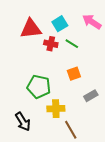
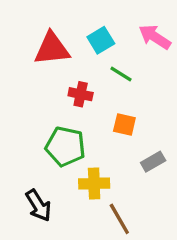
red cross: (51, 44) -> (81, 94), moved
orange square: (74, 74) -> (124, 125), turned 32

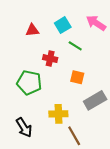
red triangle: (52, 49) -> (32, 30), size x0.6
green pentagon: (65, 146) -> (29, 83), moved
gray rectangle: (153, 162) -> (95, 100), size x1.5

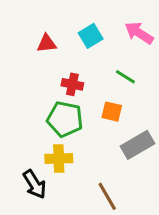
green line: (75, 46) -> (125, 77), moved
green pentagon: (29, 83) -> (65, 119), moved
yellow cross: (58, 114) -> (59, 159), moved

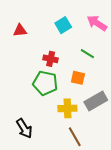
red triangle: (47, 43) -> (20, 30), moved
yellow cross: (59, 159) -> (67, 108), moved

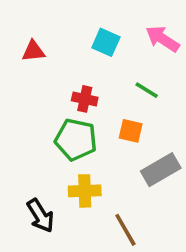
cyan square: (63, 25) -> (106, 42), turned -35
yellow cross: (67, 108) -> (85, 191), moved

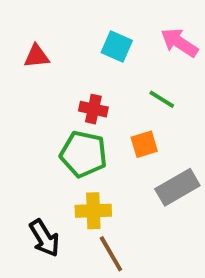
orange square: (131, 131) -> (144, 144), turned -30
brown line: (125, 230) -> (111, 254), moved

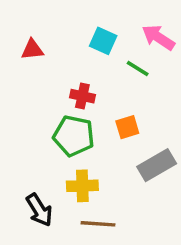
green line: (162, 99) -> (138, 68), moved
brown line: (111, 254) -> (98, 224), turned -56

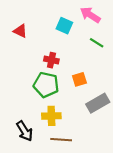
pink arrow: (158, 37) -> (90, 15), moved
red triangle: (32, 49) -> (20, 31), turned 32
green line: (138, 68) -> (97, 43), moved

